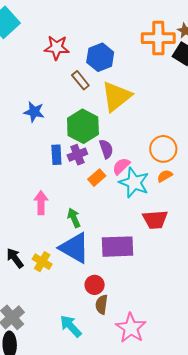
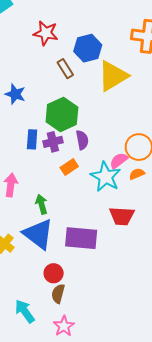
yellow triangle: (116, 96) -> (113, 76), moved
pink semicircle: (121, 166) -> (119, 161), moved
pink star: (131, 328) -> (64, 326), moved, size x0.7

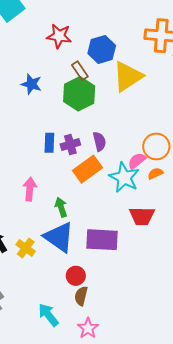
blue star: (15, 94) -> (31, 84), moved
green hexagon: (62, 114) -> (79, 94), moved
orange rectangle: (69, 167) -> (87, 169), size x1.6

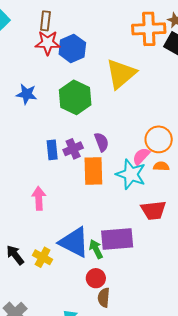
blue hexagon: (102, 50) -> (72, 48), moved
brown rectangle: (80, 71) -> (45, 21), moved, turned 48
orange rectangle: (87, 169) -> (93, 171), turned -48
orange semicircle: (155, 173) -> (161, 166), turned 35
green arrow: (61, 207) -> (96, 249), moved

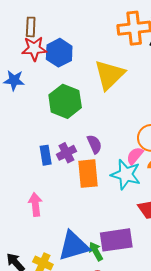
blue star: (27, 94) -> (14, 80), moved
blue triangle: (74, 242) -> (74, 246), turned -40

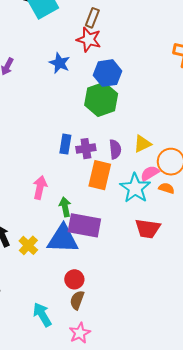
blue hexagon: (59, 53) -> (108, 73), moved
yellow triangle: (109, 75) -> (142, 144), moved, size x0.6
purple rectangle: (116, 240) -> (84, 225), moved
green arrow: (96, 251) -> (65, 207), moved

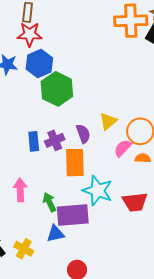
blue hexagon: (108, 73) -> (39, 63), moved
cyan star: (135, 188) -> (98, 191), moved
blue triangle: (63, 239) -> (56, 234), size x0.6

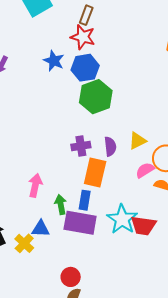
blue rectangle: (34, 141) -> (85, 200), moved
cyan star: (98, 191) -> (122, 219), moved
blue triangle: (56, 234) -> (41, 229), moved

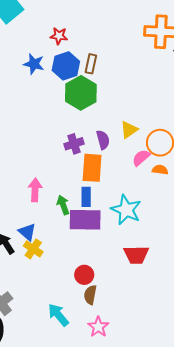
brown rectangle: (86, 15) -> (91, 64), moved
red star: (83, 37) -> (59, 36), size x0.7
red trapezoid: (143, 226) -> (136, 255), moved
blue triangle: (41, 229) -> (27, 232), moved, turned 48

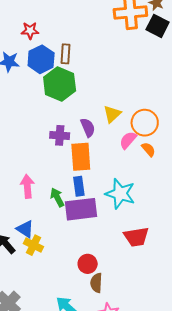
purple cross: (74, 144) -> (60, 135), turned 30
orange semicircle: (160, 170) -> (148, 149), turned 49

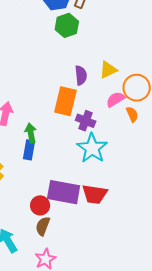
green hexagon: (60, 84) -> (67, 25), size x0.7
purple cross: (60, 135) -> (86, 121), moved
blue rectangle: (79, 186) -> (29, 150), moved
purple rectangle: (81, 209) -> (64, 192), moved

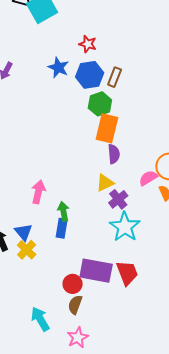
yellow triangle: (108, 70) -> (105, 183), moved
orange rectangle: (65, 101) -> (107, 128), moved
purple cross: (86, 121) -> (118, 199), turned 30
red trapezoid: (95, 194) -> (127, 273), turned -120

